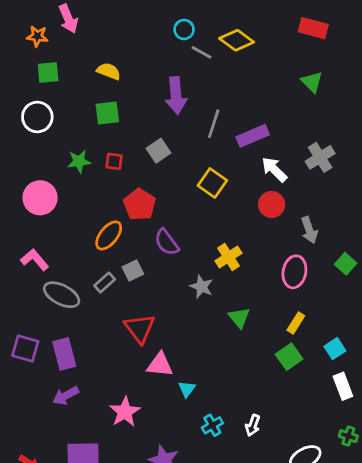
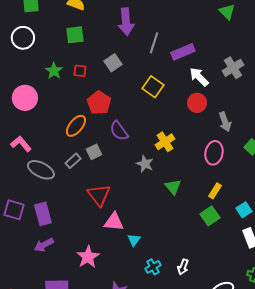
green star: (79, 161) -> (54, 71), turned -30

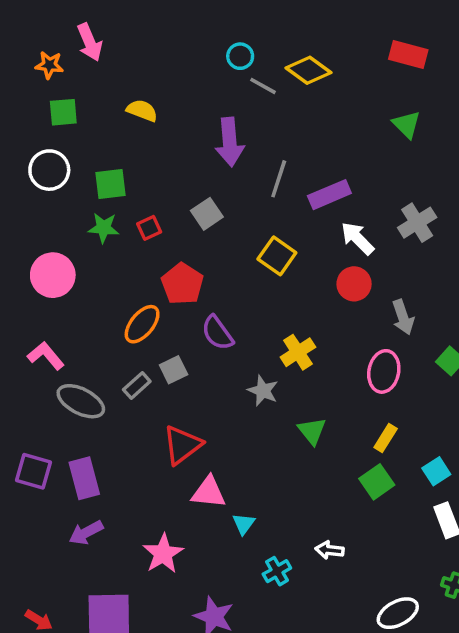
green square: (75, 35) -> (111, 184), moved
green star: (54, 71) -> (104, 228), turned -30
red square: (80, 71) -> (149, 228), turned -32
red triangle: (99, 195) -> (182, 445), turned 30
white arrow: (183, 267) -> (329, 550), moved, turned 77

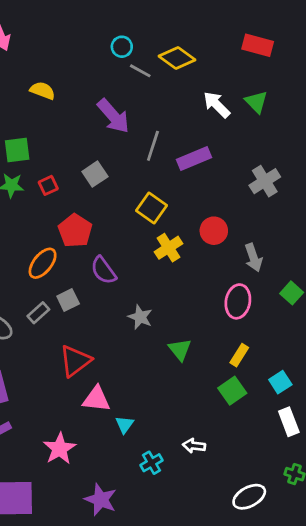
purple arrow: (230, 142) -> (113, 116), turned -36
white arrow: (358, 238) -> (217, 105), moved
yellow cross: (298, 352) -> (169, 248), moved

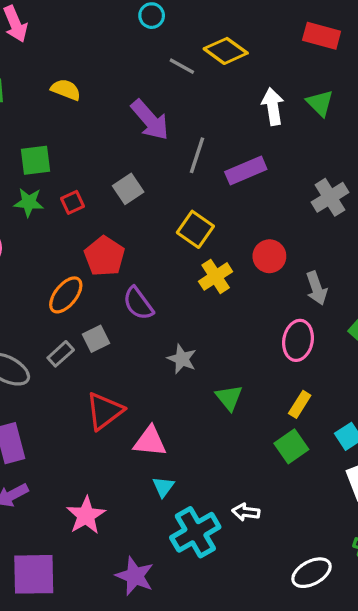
cyan circle: (122, 47) -> (152, 16), moved
white arrow: (217, 105) -> (273, 106), turned 36
pink triangle: (96, 399) -> (150, 441), moved
cyan cross: (152, 463) -> (195, 532), size x1.8

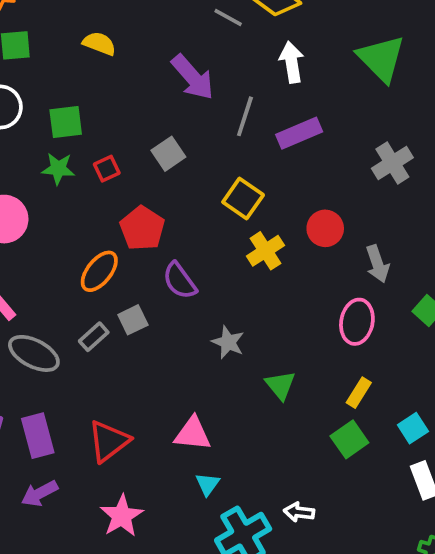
green triangle: (320, 103) -> (381, 58), size x1.6
white arrow: (273, 106) -> (292, 62), moved
red triangle: (104, 411) -> (109, 441), moved

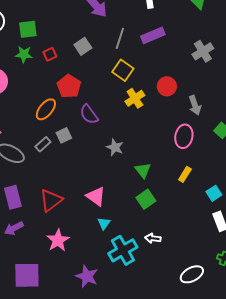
gray line: (245, 116) -> (120, 38), moved
pink triangle: (193, 434) -> (96, 196), turned 30
green square: (349, 439) -> (146, 199), moved

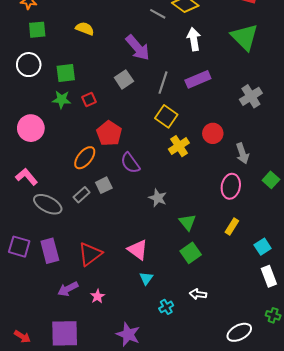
gray square: (83, 46) -> (124, 79), moved
purple arrow: (14, 228) -> (68, 289), moved
pink star: (58, 240) -> (97, 296), size x0.6
cyan cross: (123, 250) -> (166, 307), size x0.5

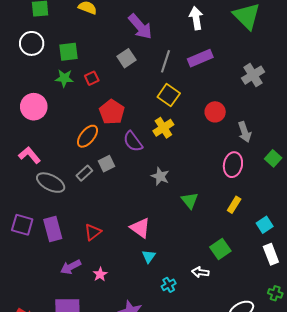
yellow cross: (179, 146) -> (163, 128), moved
green square: (191, 253) -> (220, 249), moved
red triangle: (90, 254) -> (93, 232), size x0.7

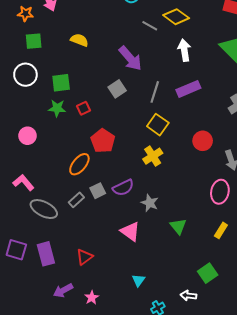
pink circle: (34, 107) -> (28, 136), size x0.7
purple semicircle: (133, 141) -> (123, 188), moved, turned -80
pink triangle: (140, 228) -> (130, 231), moved

